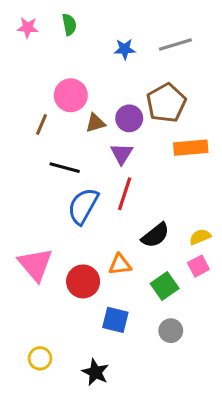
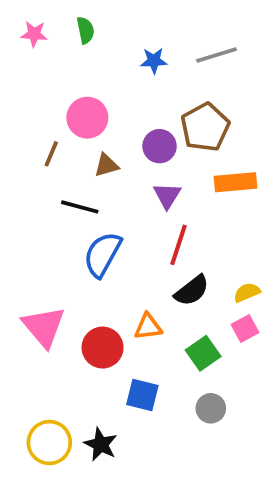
brown triangle: (95, 123) -> (106, 165), moved
purple triangle: (122, 154) -> (167, 196), moved
red line: (125, 194) -> (179, 245), moved
yellow circle: (40, 358) -> (49, 442), size x1.5
black star: (95, 372) -> (101, 444), moved

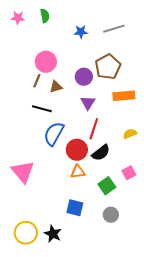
brown line: (51, 154) -> (37, 81), moved
yellow semicircle: (247, 292) -> (130, 134), moved
red circle: (103, 348) -> (77, 150), moved

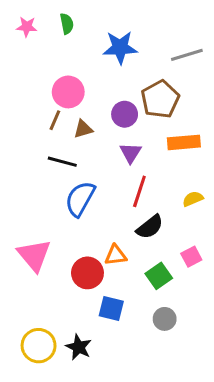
gray line: (114, 29) -> (187, 55), moved
blue star: (81, 32) -> (120, 47), size x1.6
red circle: (77, 150) -> (87, 273), moved

